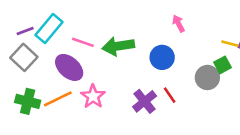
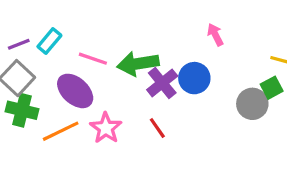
cyan rectangle: (49, 28) -> (49, 41), size x0.7
red line: (170, 95) -> (157, 128), moved
green cross: (28, 101) -> (22, 110), moved
purple cross: (145, 101) -> (162, 83), moved

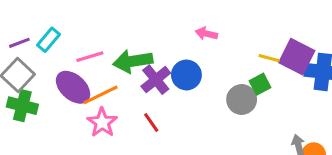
pink arrow: (215, 35) -> (206, 34), turned -50
pink line: (93, 59) -> (90, 57), turned -36
orange line: (61, 131) -> (101, 95), moved

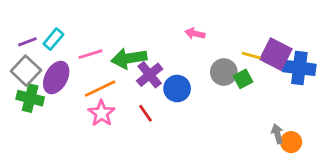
blue circle: (186, 75) -> (177, 89), moved
purple ellipse: (73, 87) -> (56, 78), moved, turned 76
gray circle: (242, 100) -> (224, 72), moved

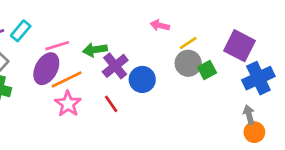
yellow line: (251, 56) -> (188, 43), moved, turned -48
green arrow: (129, 58) -> (95, 50), size x0.7
blue cross: (299, 68) -> (258, 78), moved, turned -32
purple ellipse: (56, 78) -> (46, 69), moved
gray arrow: (277, 134) -> (249, 115), moved

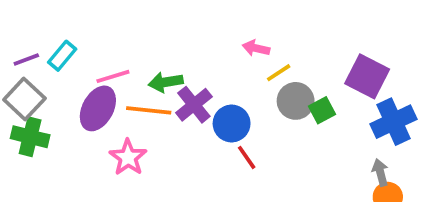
yellow line: (188, 43) -> (279, 73), moved
orange line: (67, 79) -> (149, 110), moved, turned 32
red line: (111, 104) -> (247, 157), moved

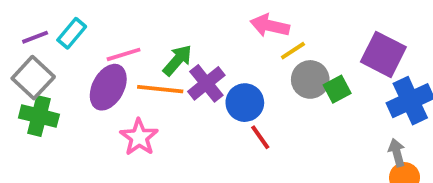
pink arrow: (256, 48) -> (270, 26), size x1.4
green arrow: (166, 82) -> (177, 60), turned 140

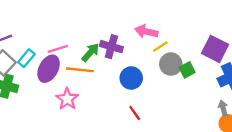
cyan rectangle: (72, 33) -> (26, 58), moved
purple cross: (206, 83) -> (111, 47), moved, turned -35
red line: (260, 137) -> (135, 113), moved

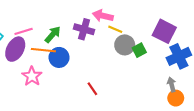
purple cross: (111, 47) -> (84, 29), moved
yellow line: (160, 47) -> (115, 29), turned 56
blue circle: (131, 78) -> (59, 57), moved

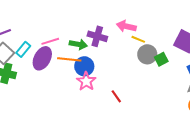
purple cross: (84, 29) -> (97, 36), moved
green arrow: (53, 34) -> (78, 44), turned 60
pink star: (32, 76) -> (86, 81), moved

